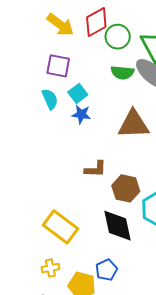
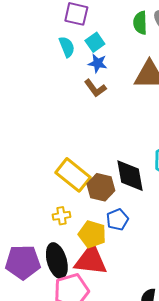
green semicircle: (122, 73) -> (140, 23), turned 80
brown L-shape: (95, 169) -> (95, 88), moved, turned 50
brown hexagon: (126, 188) -> (101, 187), moved

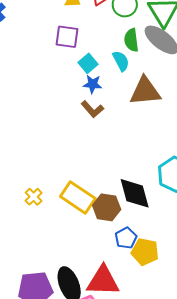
cyan semicircle: (67, 47) -> (121, 61), moved
yellow cross: (61, 216) -> (34, 197), moved, turned -30
yellow pentagon: (92, 234) -> (145, 252), moved

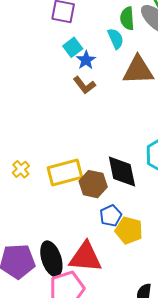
cyan square: (88, 63) -> (73, 47), moved
blue star: (93, 84) -> (86, 60), turned 30
yellow rectangle: (78, 197) -> (65, 173), turned -52

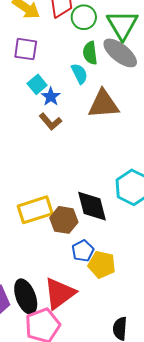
red triangle: (85, 257) -> (60, 293), turned -39

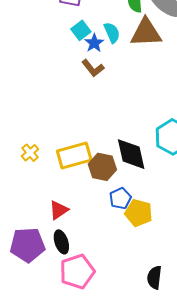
cyan semicircle: (79, 74) -> (112, 33), moved
brown triangle: (103, 104) -> (146, 33), moved
red triangle: (60, 293) -> (59, 210), moved, size x0.6
black ellipse: (26, 297) -> (61, 242), size x0.7

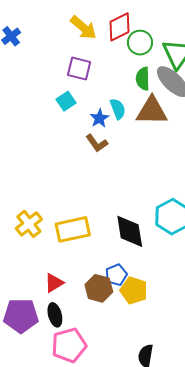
cyan square: (81, 30) -> (66, 101), moved
yellow cross: (30, 153) -> (29, 224), size x1.5
brown hexagon: (102, 167) -> (99, 288), moved

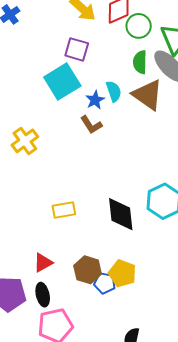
cyan square: (66, 101) -> (62, 81), size x1.8
brown triangle: (152, 111) -> (148, 95), turned 32
yellow cross: (29, 224) -> (25, 141), moved
yellow rectangle: (73, 229) -> (64, 210), size x0.7
blue pentagon: (116, 275) -> (105, 283), moved, turned 30

